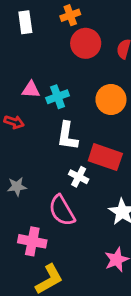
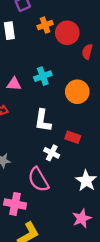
red circle: (86, 43) -> (67, 33), moved
cyan cross: (58, 97) -> (43, 76), moved
red rectangle: (105, 157) -> (73, 137), size x0.6

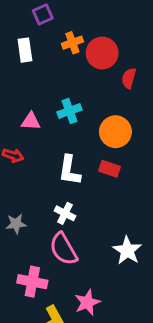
red rectangle: (73, 137) -> (110, 169), moved
white cross: (52, 153) -> (65, 213), moved
pink star: (82, 218) -> (87, 302), moved

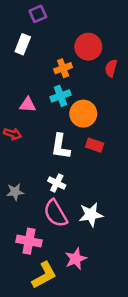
orange cross: (72, 43) -> (63, 68), moved
white rectangle: (25, 50) -> (23, 44), turned 30
orange circle: (115, 132) -> (83, 114), moved
white star: (127, 250) -> (91, 215), moved, turned 30

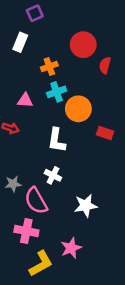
orange cross: (63, 68) -> (49, 66), moved
red rectangle: (95, 145) -> (105, 133), moved
pink semicircle: (55, 213) -> (36, 201), moved

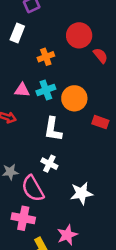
red semicircle: (105, 65) -> (100, 56), turned 126
cyan cross: (57, 92) -> (46, 90), moved

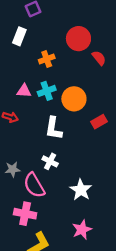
red rectangle: (100, 122) -> (99, 122), turned -49
white star: (81, 193) -> (81, 190), turned -30
pink star: (67, 235) -> (82, 230), moved

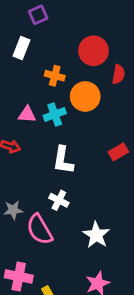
red semicircle: (99, 58) -> (118, 74), turned 49
orange cross: (47, 59) -> (55, 76), turned 35
orange circle: (74, 99) -> (85, 96), moved
pink cross: (25, 214) -> (19, 276), moved

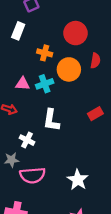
red semicircle: (118, 74) -> (95, 61), moved
white cross: (59, 200) -> (27, 140), moved
pink semicircle: (39, 229) -> (32, 175), turned -65

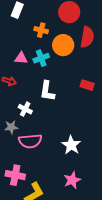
red semicircle: (95, 61) -> (87, 37), size x1.5
red rectangle: (95, 114) -> (87, 85), turned 48

